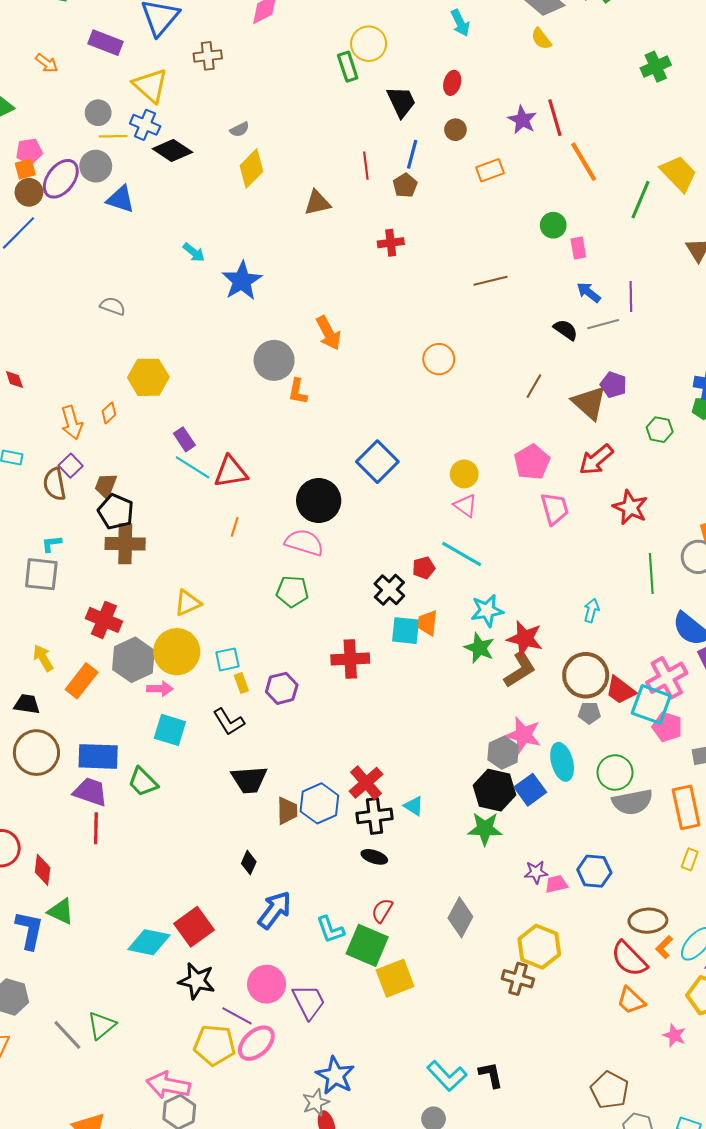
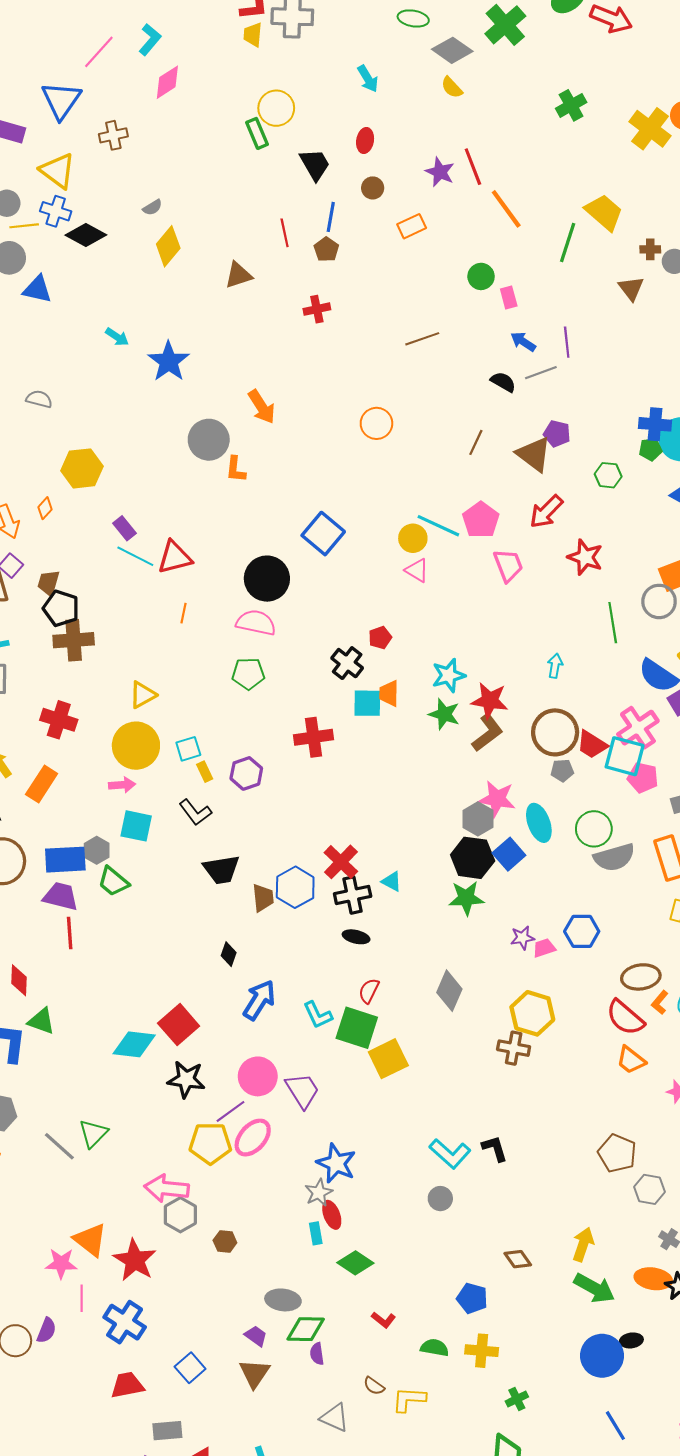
cyan line: (462, 554) -> (438, 526), moved
gray hexagon: (133, 660) -> (97, 850), moved, size x0.6
purple line: (237, 1016) -> (231, 1111), turned -60

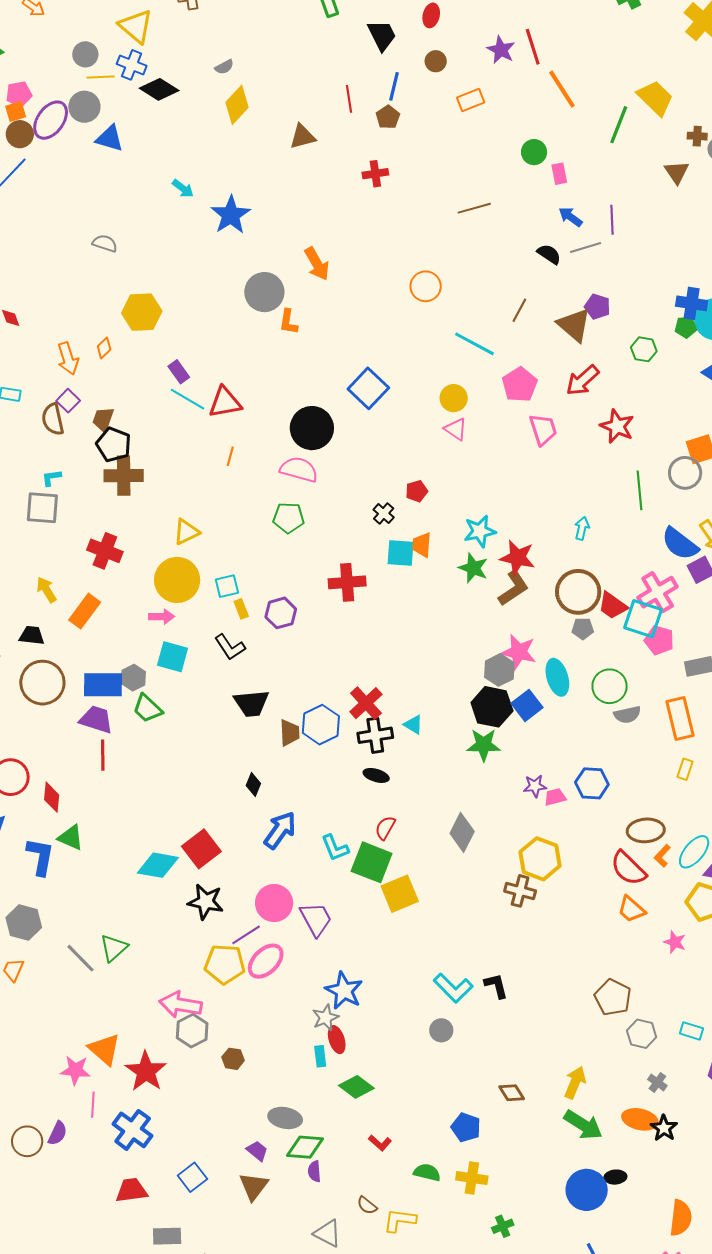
cyan line: (438, 526) -> (474, 344), moved
black cross: (347, 663) -> (384, 513), size x0.7
gray semicircle: (614, 857) -> (627, 715), size x0.7

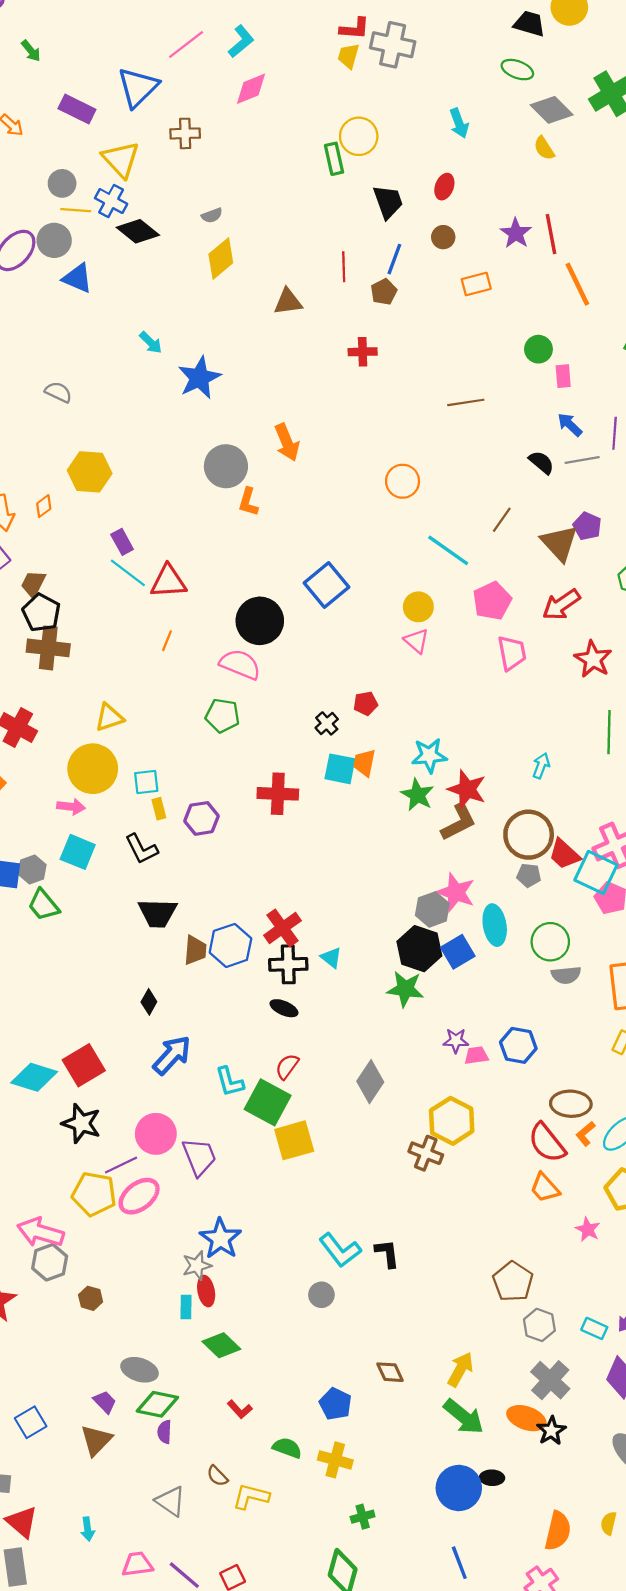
gray cross: (657, 1082) -> (550, 1380), size x1.8

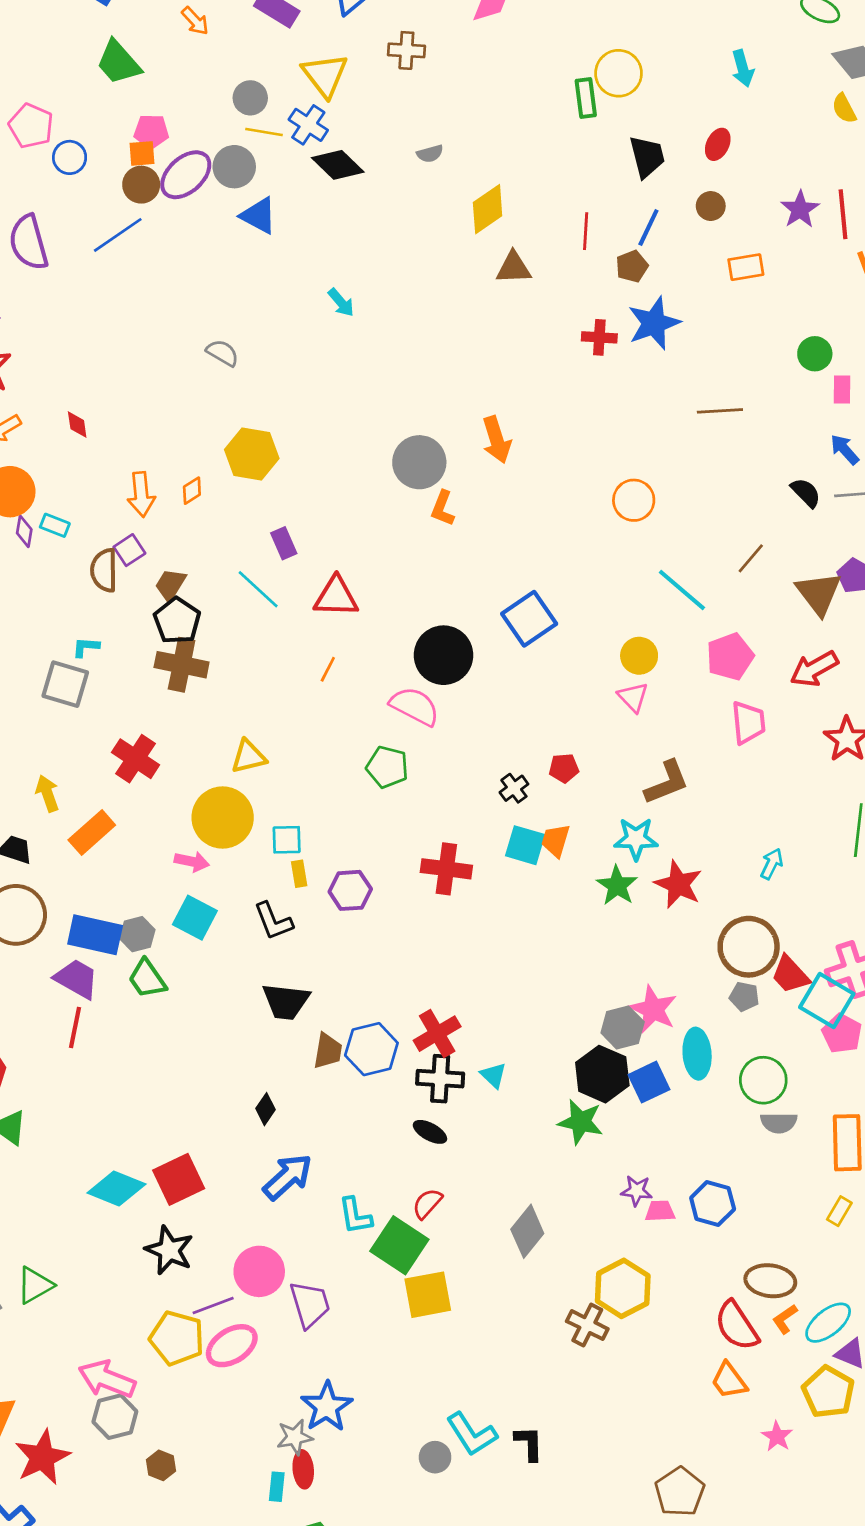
yellow diamond: (221, 258) -> (488, 209), moved
blue star: (199, 378) -> (654, 323), moved
cyan line: (128, 573) -> (258, 589), moved
brown L-shape: (459, 822) -> (667, 783), moved
gray circle: (321, 1295) -> (435, 1457), moved

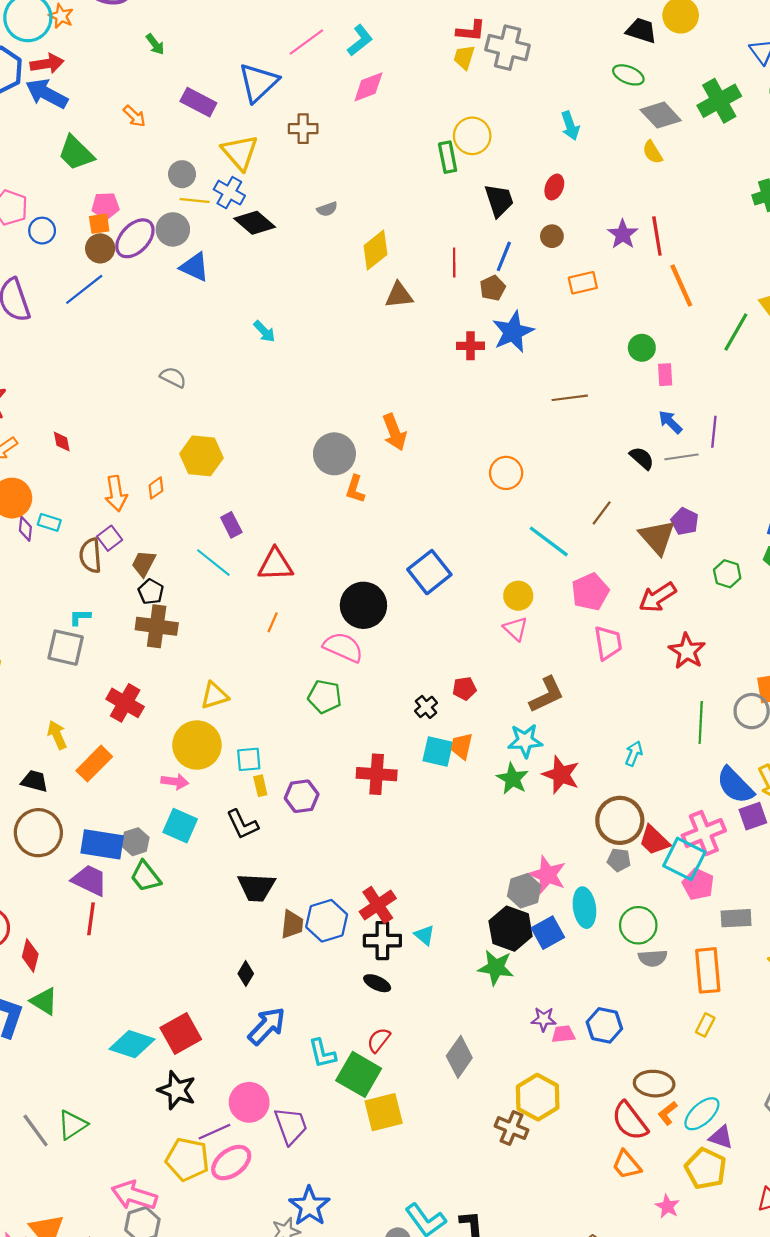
black pentagon: (177, 621) -> (151, 592), size x0.7

